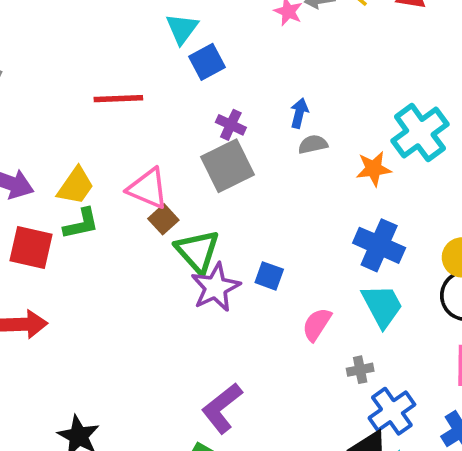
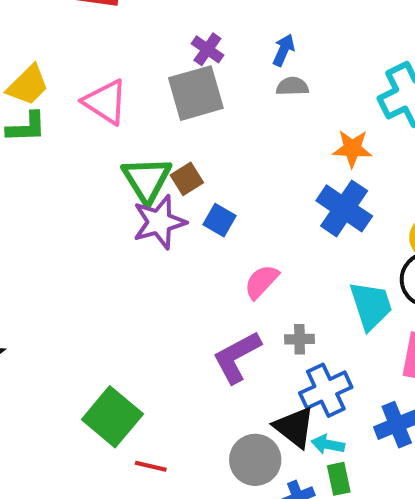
orange star: (374, 169) -> (352, 149), moved
brown square: (163, 219) -> (187, 179), moved
cyan trapezoid: (382, 306) -> (371, 306), moved
purple L-shape: (222, 408) -> (237, 357), moved

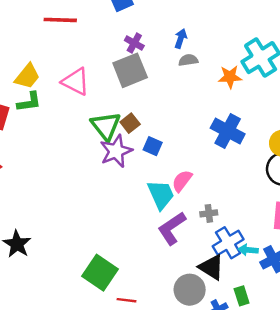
orange star: (352, 149) -> (230, 77), moved
cyan trapezoid: (371, 306) -> (161, 195), moved
cyan arrow: (328, 444) -> (248, 250), moved

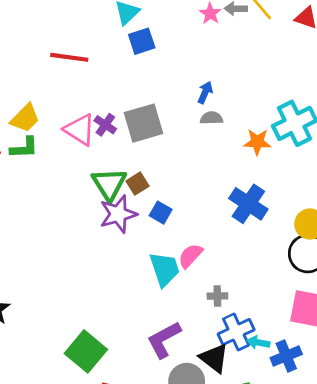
purple cross: (134, 43) -> (105, 125), moved
purple L-shape: (172, 228) -> (164, 340), moved

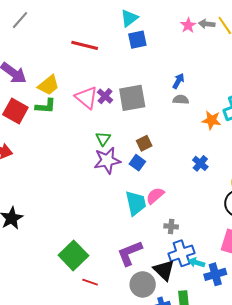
green triangle: (109, 184) -> (103, 139), size x0.6
brown square: (137, 184) -> (144, 143), moved
blue cross: (248, 204) -> (200, 163), size x0.6

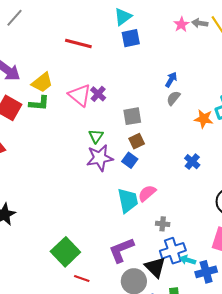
gray square: (132, 98) -> (132, 116), moved, size x0.7
gray semicircle: (181, 100) -> (173, 98), turned -56

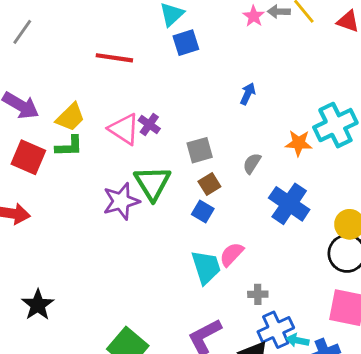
gray semicircle: (173, 98) -> (252, 163), moved
green triangle: (96, 136) -> (152, 183), size x1.8
purple star: (100, 158) -> (121, 201), moved
blue cross: (192, 162) -> (289, 204), size x1.8

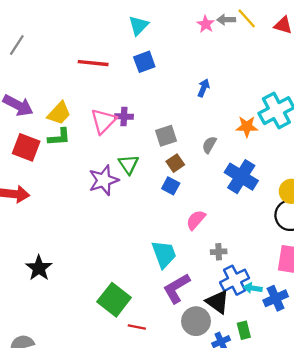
blue square: (186, 43) -> (144, 62), moved
purple cross: (149, 125) -> (124, 116), turned -30
pink triangle: (124, 129) -> (103, 121), turned 44
green triangle: (152, 183) -> (129, 164), size x0.7
cyan trapezoid: (206, 267) -> (164, 254), moved

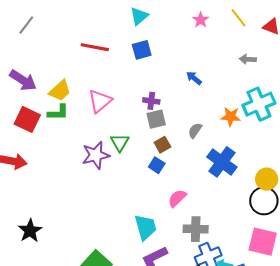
gray arrow: (226, 20) -> (248, 59), moved
blue arrow: (204, 88) -> (194, 78), turned -77
purple cross: (124, 116) -> (151, 101), moved
gray cross: (219, 252) -> (196, 229), size x1.6

